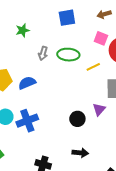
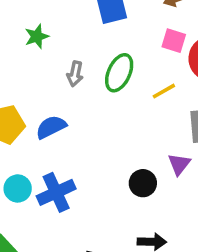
green ellipse: (68, 55) -> (119, 73), turned -65

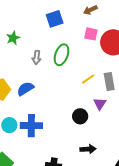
yellow line: (164, 91) -> (88, 79), moved
blue cross: (56, 192) -> (31, 126), turned 30

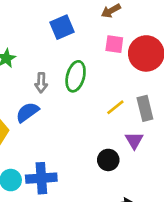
blue semicircle: (25, 89) -> (27, 112), moved

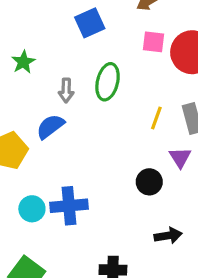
yellow line: (115, 107) -> (156, 118), turned -30

